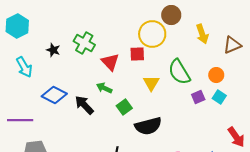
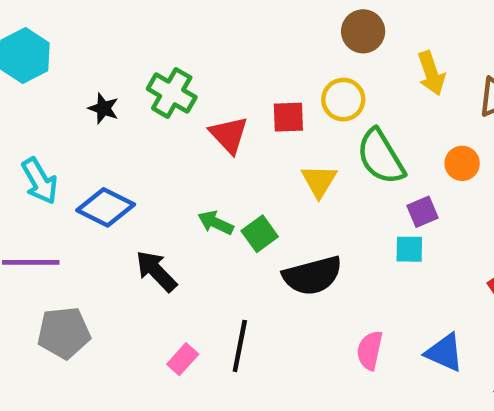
yellow circle: (152, 34) -> (343, 100), moved, size x0.7
cyan arrow: (24, 67) -> (40, 181), moved
green arrow: (104, 88) -> (216, 223), moved
cyan square: (219, 97) -> (409, 249), moved, turned -32
black arrow: (84, 105) -> (156, 271), moved

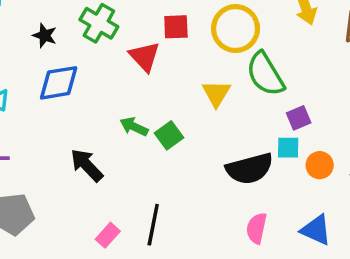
yellow circle: (343, 100) -> (236, 29), size x1.4
red square: (288, 117) -> (176, 27), moved
orange circle: (462, 163) -> (320, 165), moved
blue diamond: (106, 207) -> (59, 83), moved, turned -36
black semicircle: (312, 276) -> (250, 169), moved

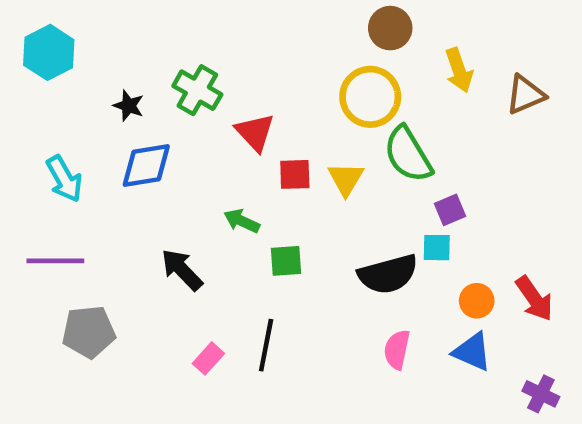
red square: (176, 27) -> (295, 174), moved
green square: (169, 135) -> (286, 261), moved, turned 32
orange circle: (320, 165) -> (477, 301), moved

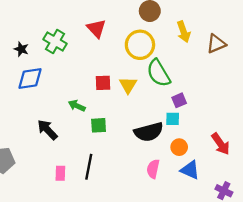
red triangle: (255, 132) -> (96, 28), moved
orange circle: (477, 301) -> (179, 147), moved
pink rectangle: (208, 358) -> (60, 173), turned -40

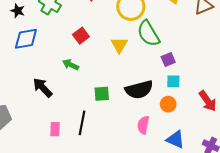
red square: (103, 83) -> (81, 36), moved, turned -35
cyan square: (173, 119) -> (173, 81), moved
green square: (99, 125) -> (102, 94), moved
blue triangle: (190, 170) -> (175, 139), moved

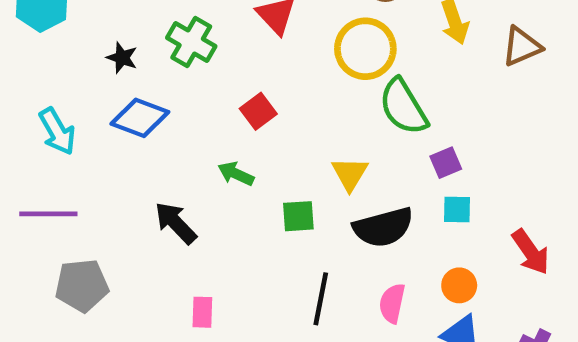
blue diamond: (26, 39) -> (140, 118), turned 30
yellow triangle: (119, 45) -> (350, 174), moved
green square: (102, 94) -> (298, 216), moved
orange circle: (168, 104) -> (459, 285), moved
black line: (82, 123) -> (321, 299), moved

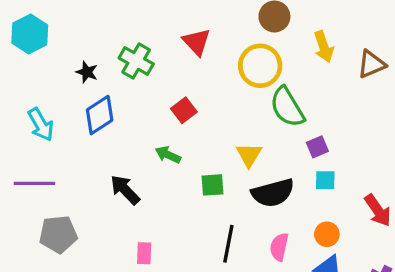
blue diamond: (140, 118) -> (100, 115), turned -54

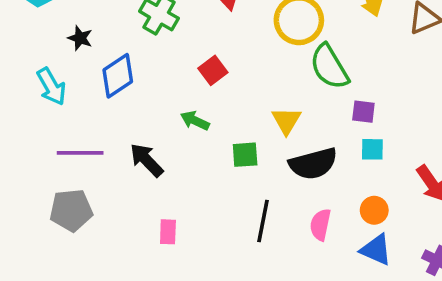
black star: (87, 72) -> (80, 38), moved
purple square: (317, 147) -> (363, 112), turned 30
purple line: (34, 183) -> (80, 153), moved

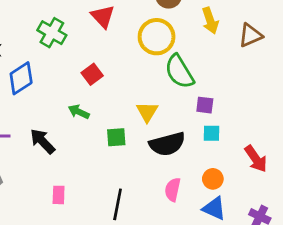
black line: (263, 221) -> (118, 204), moved

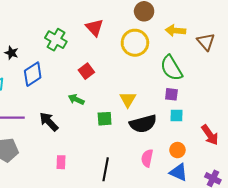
yellow arrow: (210, 21) -> (175, 31), turned 114
brown triangle: (250, 35) -> (206, 42), turned -48
green semicircle: (179, 72) -> (171, 68), moved

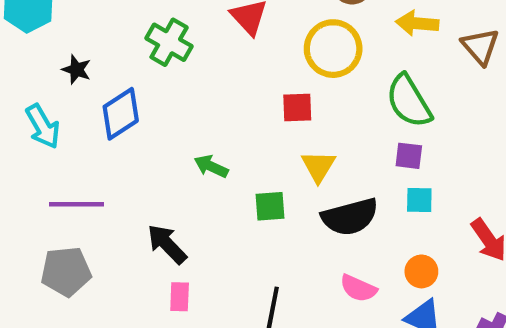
red square: (86, 71) -> (297, 107), moved, turned 35
black arrow: (49, 122) -> (167, 244), moved
pink semicircle: (147, 158) -> (358, 288), turned -78

